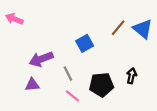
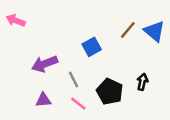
purple triangle: (32, 85) -> (43, 100), moved
black pentagon: (101, 85) -> (110, 92), turned 30

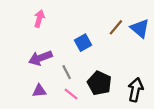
pink arrow: (16, 20) -> (39, 19), moved, turned 84
black arrow: (142, 82) -> (136, 90), moved, size x1.5

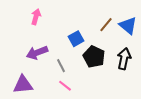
black pentagon: (99, 83) -> (94, 57), moved
black arrow: (136, 90) -> (124, 59), moved
purple triangle: (39, 91) -> (23, 85), moved, size x1.5

